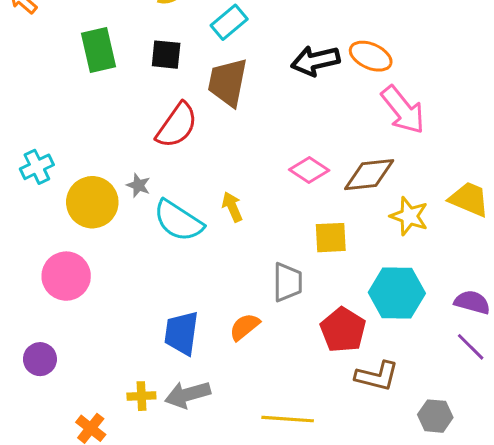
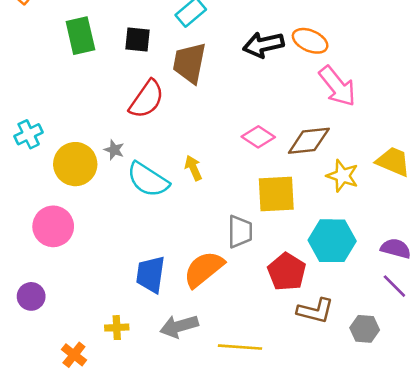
yellow square: (331, 238) -> (276, 194), size x1.4
orange semicircle: (245, 327) -> (204, 269), size x1.6
gray arrow: (188, 394) -> (179, 326), moved
gray hexagon: (435, 416) -> (365, 329), moved

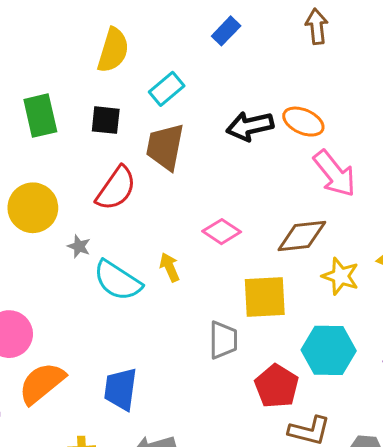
pink diamond: (258, 137) -> (222, 232), moved
yellow circle: (75, 164) -> (33, 208), moved
orange semicircle: (204, 269) -> (42, 383), moved

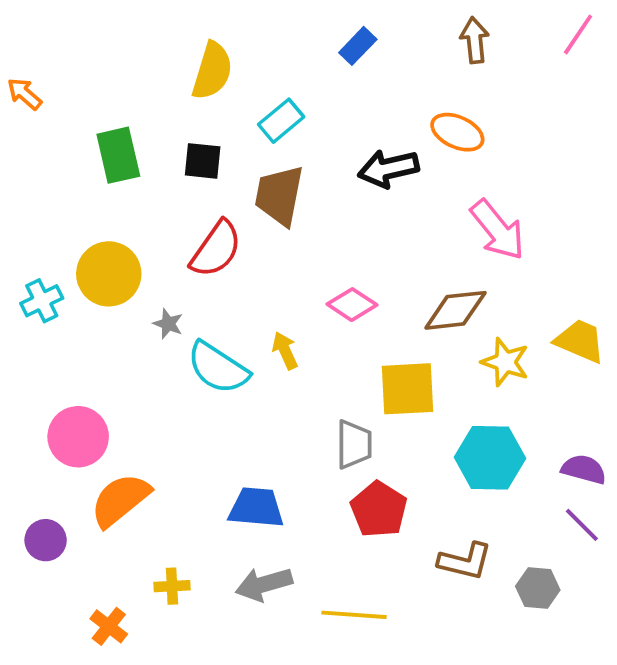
orange ellipse: (303, 122) -> (457, 132), moved
red pentagon: (277, 386) -> (379, 510), moved
blue trapezoid: (121, 389) -> (256, 508), moved, turned 87

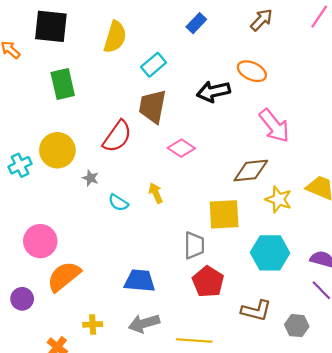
brown arrow: (475, 40) -> (261, 20), turned 50
black square: (203, 161) -> (51, 26), moved, size x1.6
pink diamond: (352, 305) -> (181, 148), moved
cyan semicircle: (218, 368) -> (118, 203), size x0.6

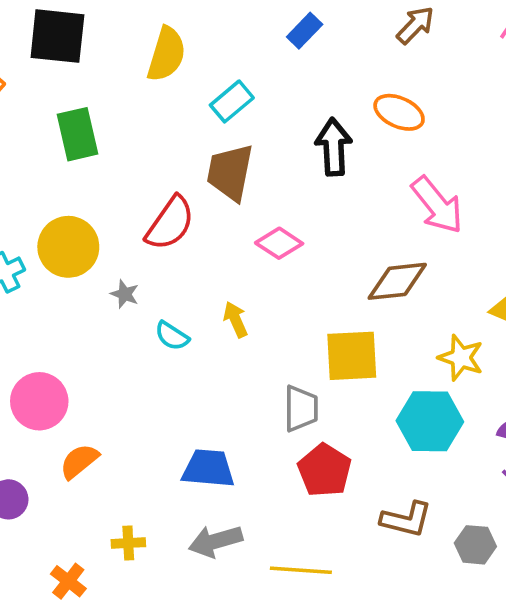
black arrow: (213, 91) -> (334, 147), turned 100
yellow star: (279, 199) -> (461, 358), moved
orange semicircle: (64, 276) -> (79, 461), size x0.7

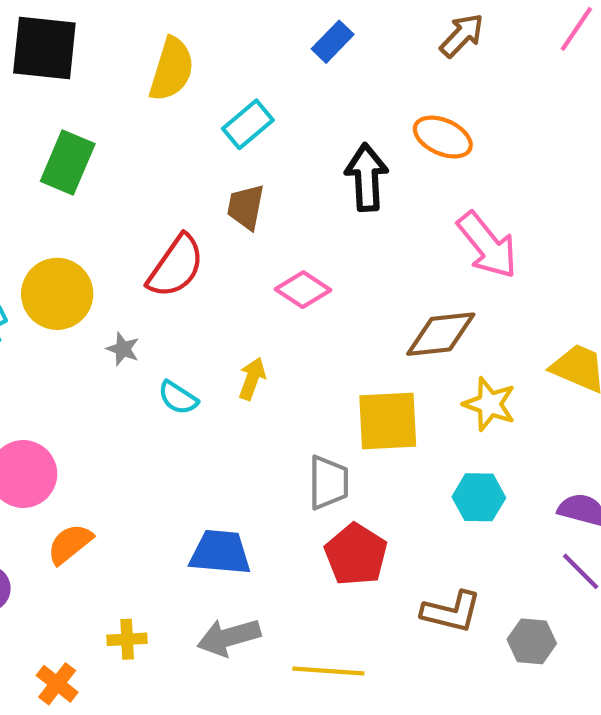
green rectangle: (77, 134) -> (68, 162), turned 36
brown trapezoid: (230, 172) -> (246, 207), size x0.7
yellow arrow: (236, 320) -> (252, 379), turned 44
yellow star: (461, 358) -> (489, 404), moved
cyan hexagon: (430, 421) -> (479, 497), size x0.7

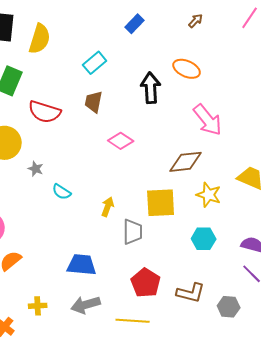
brown arrow: (462, 35) -> (196, 21), size x0.7
yellow semicircle: (172, 69) -> (40, 39), moved
red semicircle: (176, 266) -> (45, 112), moved, turned 72
yellow arrow: (252, 379) -> (108, 207), moved
red pentagon: (356, 555) -> (146, 283), moved

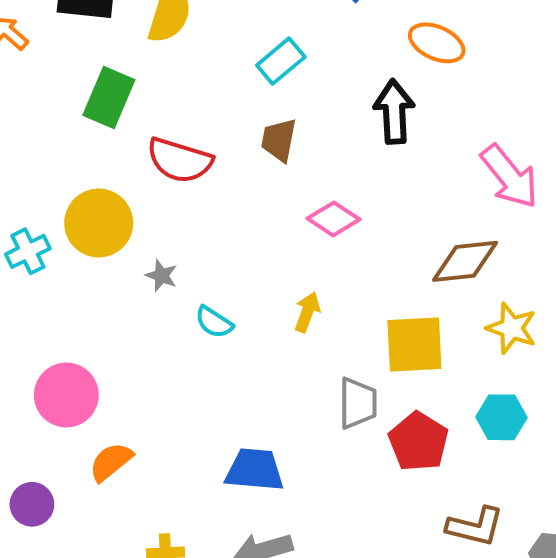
orange ellipse: (187, 69) -> (437, 43), moved
yellow arrow: (108, 207) -> (307, 312), moved
red pentagon: (146, 283) -> (418, 442), moved

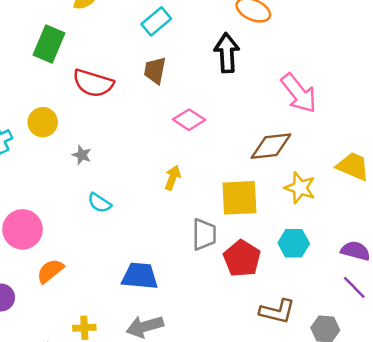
yellow circle: (99, 223) -> (43, 122), size x0.7
cyan semicircle: (214, 322) -> (99, 203), moved

